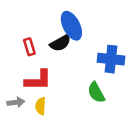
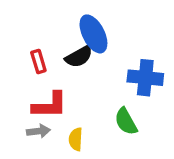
gray arrow: (16, 102) -> (38, 131), moved
yellow semicircle: (41, 106) -> (76, 139), moved

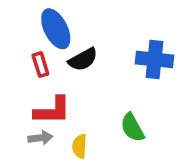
blue ellipse: (93, 34) -> (56, 29), moved
blue cross: (145, 78) -> (154, 59), moved

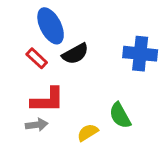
red rectangle: (40, 65) -> (37, 58), turned -30
yellow semicircle: (80, 146) -> (88, 132), moved, turned 55

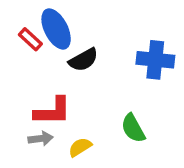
red rectangle: (37, 58) -> (30, 39), moved
yellow semicircle: (88, 132) -> (80, 147), moved

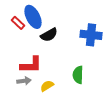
green semicircle: (133, 128) -> (78, 75), turned 30

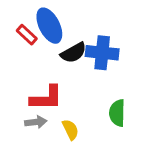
blue cross: (91, 35) -> (102, 53), moved
yellow semicircle: (47, 86) -> (70, 130), turned 96

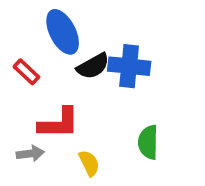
red rectangle: (27, 35) -> (26, 72), moved
gray arrow: (36, 122) -> (30, 154), moved

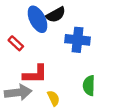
black semicircle: (93, 66) -> (56, 15), moved
gray arrow: (30, 154) -> (18, 92), size x1.6

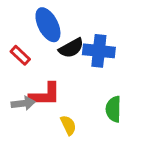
black semicircle: (56, 15) -> (71, 48), moved
gray arrow: (18, 92) -> (23, 103), moved, size x0.7

